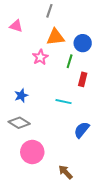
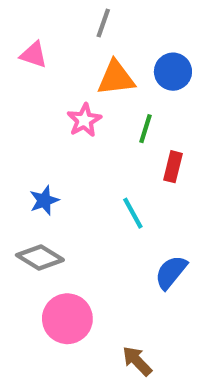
blue circle: (83, 43) -> (173, 72), moved
cyan line: (64, 102) -> (133, 213), turned 49

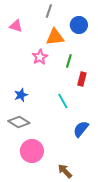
blue circle: (173, 72) -> (79, 25), moved

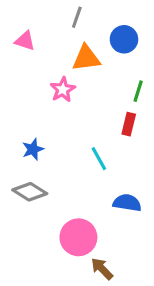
green line: (69, 61) -> (138, 91), moved
blue semicircle: (81, 129) -> (127, 203), turned 60
pink circle: (32, 151) -> (78, 237), moved

